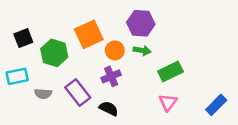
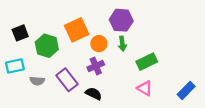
green arrow: (142, 50) -> (122, 44), turned 72
pink triangle: (168, 102) -> (145, 88), turned -35

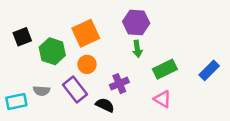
orange circle: (99, 44) -> (87, 64), moved
cyan rectangle: (15, 66) -> (16, 102), moved
purple cross: (96, 66) -> (119, 84), moved
blue rectangle: (186, 90) -> (209, 70), moved

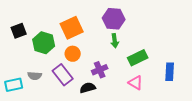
blue rectangle: (209, 70) -> (170, 72), moved, turned -42
black semicircle: (105, 105) -> (88, 88), turned -42

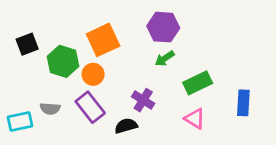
green arrow: (115, 41) -> (165, 59), turned 64
orange circle: (73, 54) -> (93, 74), moved
purple cross: (100, 70) -> (143, 100), turned -35

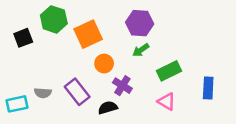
green hexagon: (63, 61) -> (54, 19), moved
orange circle: (93, 74) -> (104, 64), moved

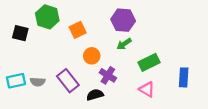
orange square: (88, 34) -> (78, 30), size x0.7
black square: (23, 38) -> (20, 33), turned 35
cyan rectangle: (17, 104) -> (16, 81), moved

